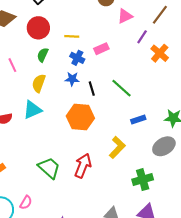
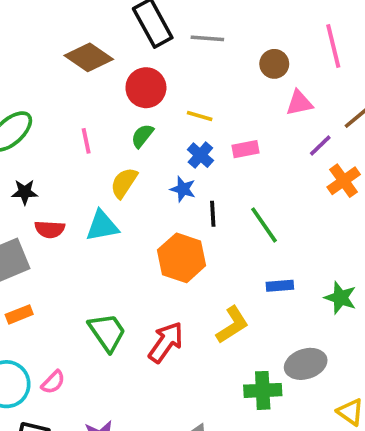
gray ellipse: (164, 146) -> (306, 364), moved

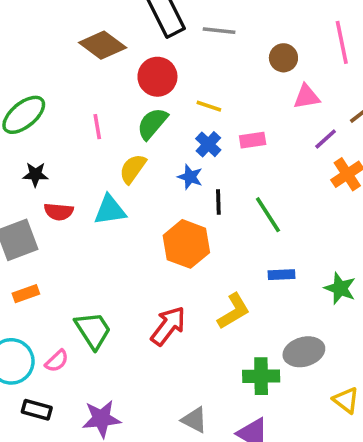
green semicircle: (142, 136) -> (152, 124), size x1.4
green trapezoid: (107, 332) -> (93, 330), moved

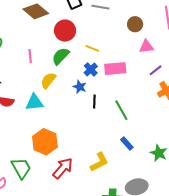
pink rectangle: (253, 140) -> (115, 69), size x1.5
orange hexagon: (186, 244) -> (45, 142), moved
blue rectangle: (281, 275) -> (127, 144), turned 48

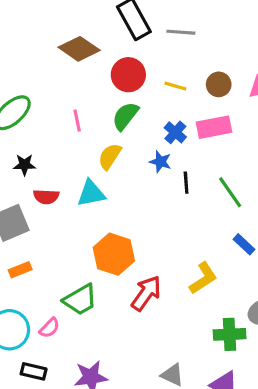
brown circle: (135, 24) -> (219, 84), moved
yellow line: (92, 48) -> (175, 86), moved
green trapezoid: (21, 168) -> (80, 300), turned 95

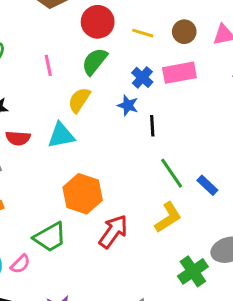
green line: (230, 192) -> (172, 173), moved
green cross: (230, 334) -> (193, 271), turned -32

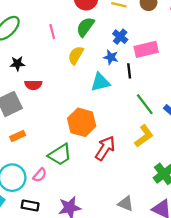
pink rectangle: (179, 73) -> (146, 49), moved
cyan triangle: (61, 135) -> (100, 82), moved

